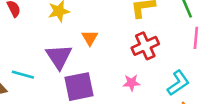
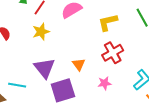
orange triangle: (90, 38) -> (79, 64), moved

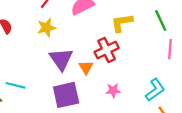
red cross: (113, 53) -> (107, 50), moved
purple triangle: (44, 68) -> (61, 59), moved

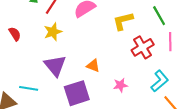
red cross: (107, 50) -> (143, 47), moved
purple triangle: (61, 59) -> (55, 66), moved
orange triangle: (86, 67) -> (93, 66), turned -32

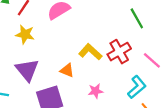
yellow L-shape: (123, 21) -> (90, 52), moved, turned 55
yellow star: (53, 32) -> (25, 34), turned 30
pink line: (170, 42) -> (152, 60), moved, turned -48

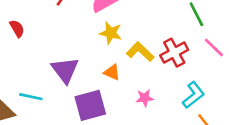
yellow star: (25, 34) -> (111, 33), moved
pink line: (152, 60) -> (214, 48), moved

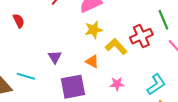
yellow star: (111, 33) -> (94, 30), turned -30
red cross: (174, 53) -> (141, 36), moved
purple triangle: (65, 70) -> (55, 57), size x0.6

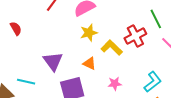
purple triangle: (55, 57) -> (53, 61), size x1.5

